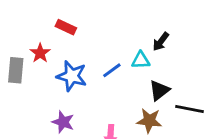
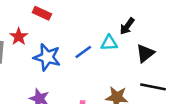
black triangle: (159, 90) -> (145, 53), moved

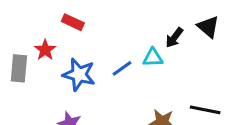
black triangle: (145, 53) -> (208, 27), moved, turned -42

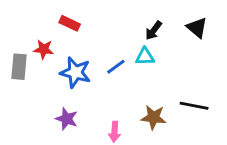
black arrow: (174, 38) -> (154, 31), moved
red star: (45, 50) -> (44, 49), turned -30

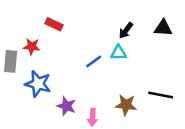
black triangle: (197, 28) -> (163, 28), turned -36
blue star: (75, 72) -> (38, 84), moved
purple star: (67, 119) -> (66, 106), moved

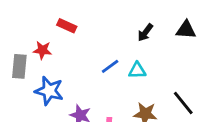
cyan triangle: (118, 53) -> (137, 70), moved
black line: (161, 95) -> (183, 103), turned 40

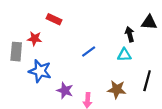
black arrow: (145, 33) -> (130, 34), moved, turned 128
cyan triangle: (137, 70) -> (124, 55), moved
black line: (183, 103) -> (147, 81), turned 54

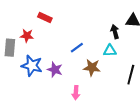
brown star: (117, 89) -> (92, 68), moved
purple star: (65, 90) -> (55, 70), moved

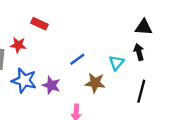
black arrow: (115, 32) -> (139, 52), moved
cyan triangle: (110, 51) -> (116, 63), turned -48

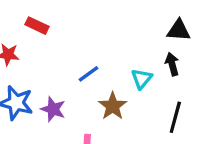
brown star: (95, 83) -> (113, 106), turned 30

